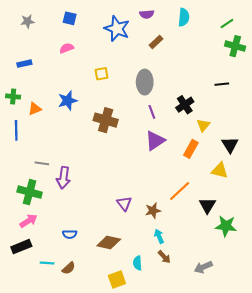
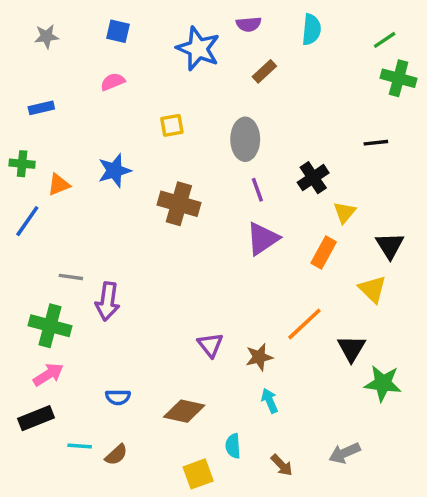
blue line: (16, 130) -> (27, 221), turned 36
yellow triangle: (220, 170) -> (372, 289), turned 30
brown arrow: (164, 257) -> (282, 465), moved

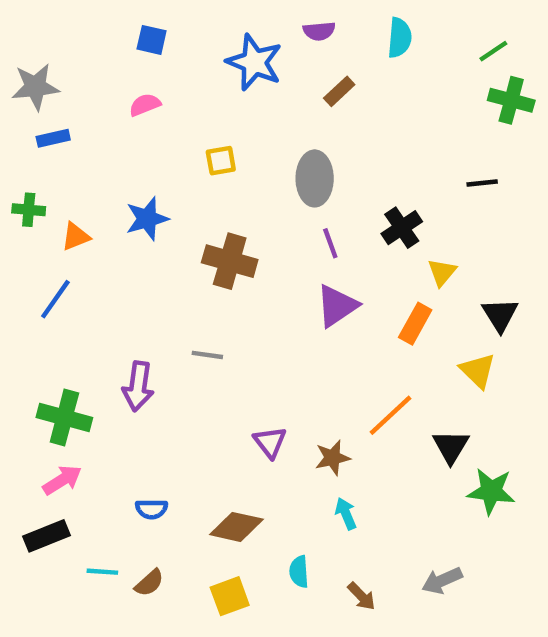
gray star: (46, 36) -> (35, 87), moved, size x1.5
blue line: (27, 221) -> (55, 299), moved
gray line: (71, 277) -> (207, 355), moved
yellow square: (198, 474) -> (230, 596), moved

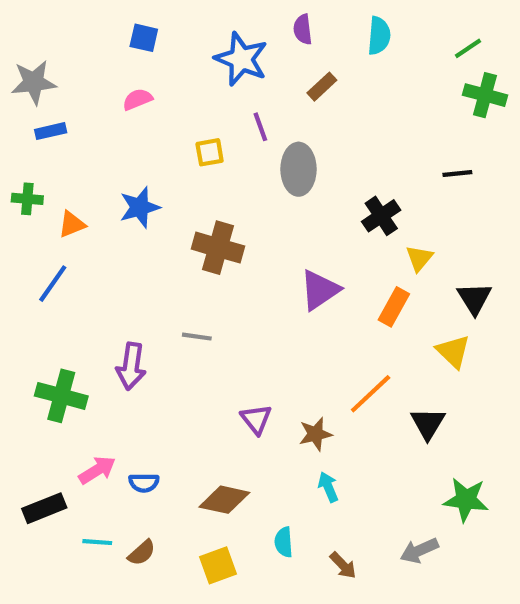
purple semicircle: (319, 31) -> (303, 29), turned 88
purple line: (330, 243) -> (260, 127), moved
pink arrow: (62, 480) -> (97, 470), moved
green star: (491, 491) -> (466, 500), moved

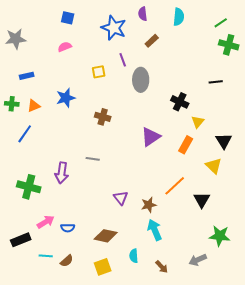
blue rectangle: (51, 131) -> (27, 76), moved
green cross: (27, 199) -> (12, 104), moved
black cross: (381, 216) -> (180, 102), turned -30
brown cross: (218, 248) -> (103, 117), size x0.7
cyan arrow: (328, 487) -> (155, 230), size x1.5

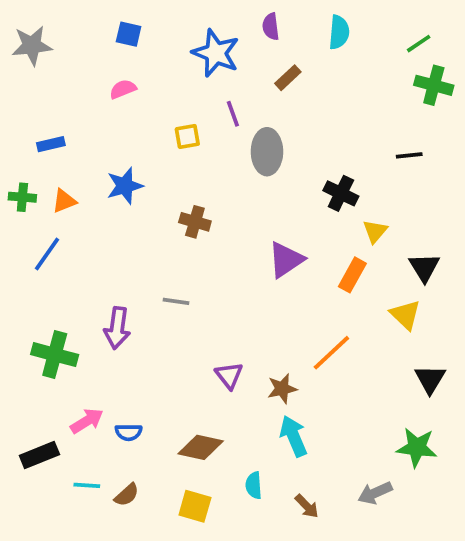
gray star: (16, 39) -> (32, 45), moved
black triangle: (202, 200) -> (430, 379), moved
yellow square: (103, 267) -> (195, 506), turned 36

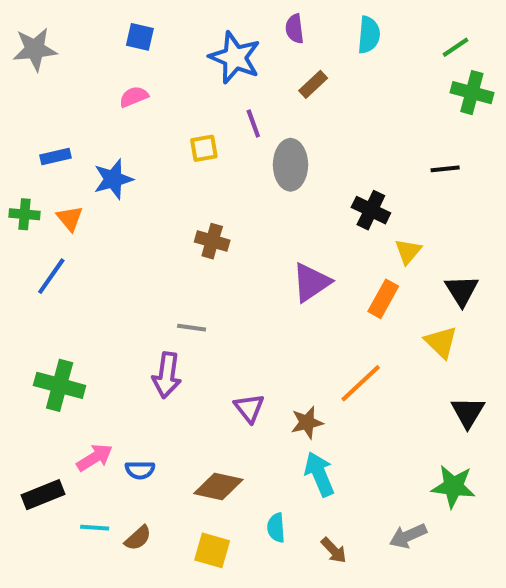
blue star: (125, 186) -> (113, 179), moved
orange triangle: (64, 201) -> (70, 218), turned -48
purple arrow: (117, 328) -> (167, 375), moved

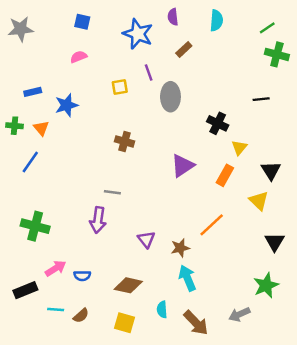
green star: (453, 486) -> (266, 285), turned -30
brown arrow: (334, 550) -> (196, 323), size x1.6

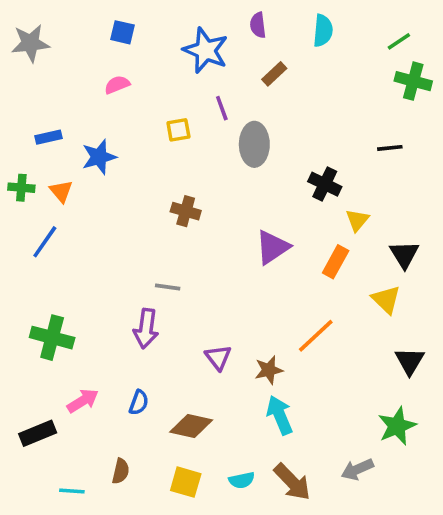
blue semicircle: (82, 276) -> (139, 403), moved, turned -70
cyan line: (56, 310) -> (72, 491), moved
cyan semicircle: (162, 310) -> (242, 480), moved, turned -98
brown semicircle: (81, 316) -> (121, 471), turned -35

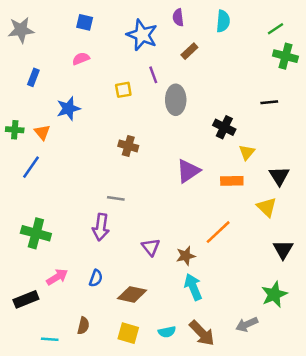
blue rectangle: (48, 137) -> (33, 77), moved, turned -56
orange rectangle: (336, 262) -> (232, 181), turned 60

